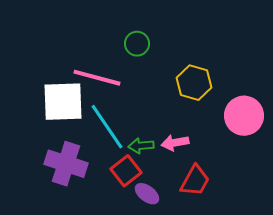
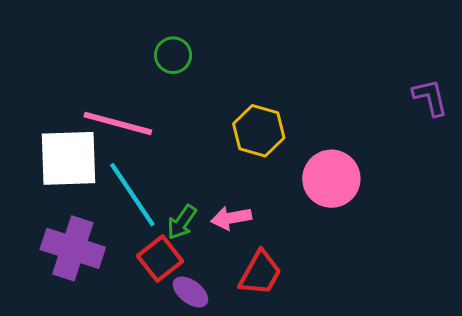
green circle: (137, 44) -> (173, 55), moved
green arrow: (141, 146) -> (182, 222), turned -50

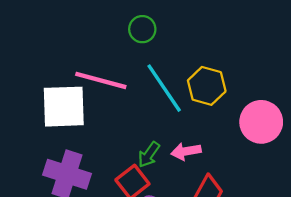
cyan line: (132, 195) -> (164, 88), moved

